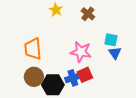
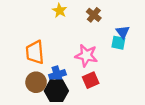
blue triangle: (115, 53) -> (123, 32), moved
blue cross: (73, 78) -> (57, 75), moved

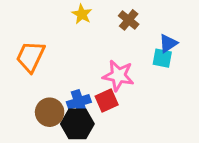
blue triangle: (123, 32) -> (168, 43), turned 32
orange trapezoid: (35, 52) -> (31, 57), moved, turned 30
red square: (91, 80) -> (107, 100), moved

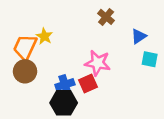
yellow star: (82, 14) -> (44, 36), moved
cyan square: (162, 58) -> (150, 59), moved
brown circle: (50, 112) -> (25, 71), moved

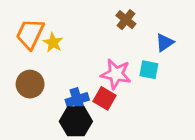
orange trapezoid: (25, 47) -> (30, 34), moved
cyan square: (150, 59) -> (149, 70), moved
red square: (88, 83) -> (105, 98), turned -36

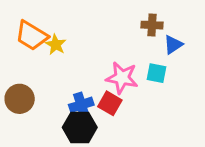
brown cross: (126, 20) -> (152, 25), moved, turned -36
orange trapezoid: (30, 34) -> (32, 36), turned -84
brown circle: (30, 84) -> (20, 99), moved

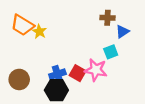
cyan square: (157, 73) -> (111, 52), turned -32
pink star: (122, 78) -> (96, 70), moved
brown circle: (20, 99) -> (19, 79), moved

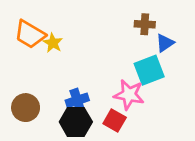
cyan square: (111, 52) -> (149, 70), size x1.5
red square: (78, 73) -> (115, 120), moved

